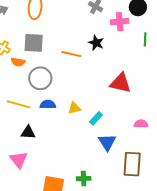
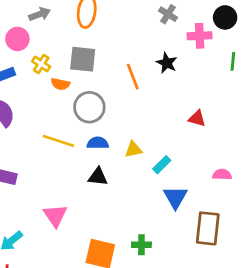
orange line: (71, 54) -> (133, 77), turned 54
red triangle: (121, 83) -> (197, 118), size x0.6
black triangle: (28, 132) -> (98, 177), moved

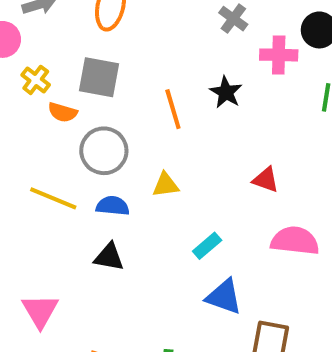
yellow triangle: (133, 149) -> (166, 185), moved
pink semicircle: (222, 174) -> (295, 241), moved, size x1.6
blue triangle: (175, 197) -> (224, 297), turned -45

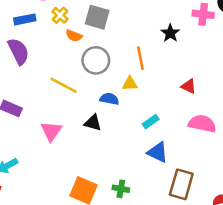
orange line: (173, 109) -> (140, 58), moved
blue semicircle: (113, 206) -> (109, 99), moved
pink triangle: (40, 311) -> (51, 131), moved

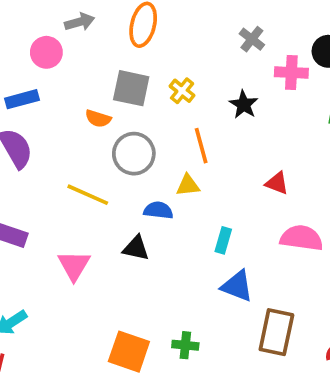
yellow cross: (60, 15) -> (182, 91), moved
cyan rectangle: (151, 122) -> (223, 240), turned -35

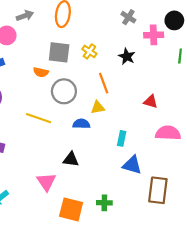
black triangle: (136, 248) -> (71, 159), moved
pink triangle: (74, 265) -> (46, 182), moved

